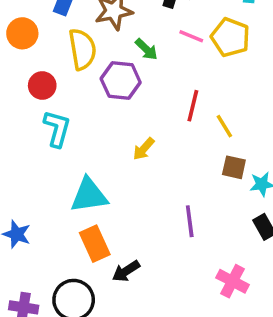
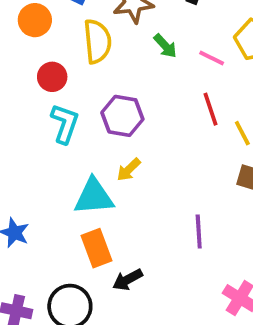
pink line: (191, 36) -> (212, 58), moved
purple hexagon: (121, 81) -> (122, 116), moved
red line: (193, 106) -> (210, 109), turned -36
yellow arrow: (144, 149) -> (129, 170), moved

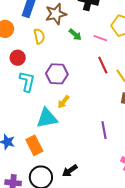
yellow semicircle: (97, 41) -> (39, 36), size x0.7
orange rectangle: (96, 248) -> (34, 145), moved
black arrow: (128, 280) -> (70, 171), moved

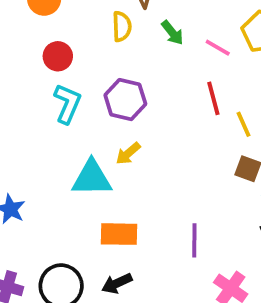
yellow semicircle: (39, 36) -> (122, 26), moved
purple line: (104, 130) -> (194, 240), moved
orange rectangle: (34, 145) -> (119, 234), moved, turned -72

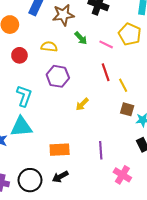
yellow semicircle: (122, 26) -> (49, 47), moved, turned -77
cyan L-shape: (67, 104) -> (24, 96), moved
yellow arrow: (128, 153) -> (82, 104), moved
cyan triangle: (92, 178) -> (21, 127), moved

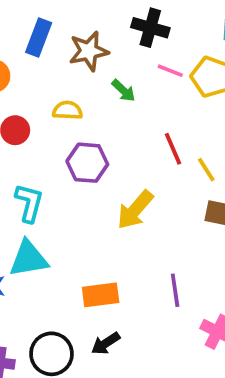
pink line: (106, 44) -> (170, 71), moved
yellow arrow: (82, 104) -> (135, 210), size x1.6

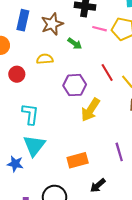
purple hexagon: (87, 163) -> (75, 85), moved
cyan triangle: (28, 259) -> (34, 145), turned -35
black arrow: (106, 343) -> (98, 185), moved

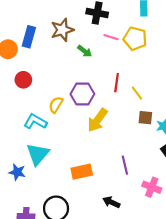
blue rectangle: (23, 20) -> (29, 37), moved
yellow semicircle: (45, 59) -> (56, 105), moved, turned -56
red line: (107, 73) -> (117, 83), turned 36
cyan L-shape: (30, 114) -> (35, 122), turned -70
black arrow: (98, 185) -> (111, 202), moved, turned 63

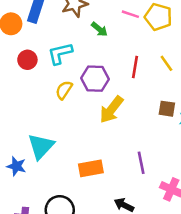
yellow line: (137, 93) -> (166, 63), moved
cyan L-shape: (35, 122) -> (60, 53), moved, turned -45

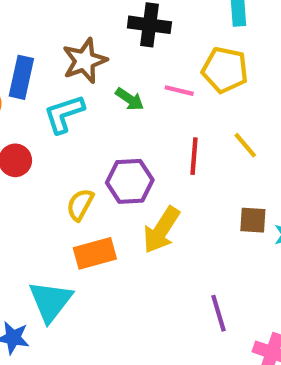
pink line: (130, 14) -> (179, 91), moved
cyan L-shape: (60, 53) -> (64, 114), moved
orange rectangle: (91, 168) -> (95, 253), moved

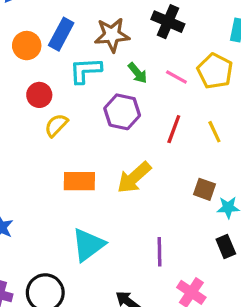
purple hexagon: (130, 181) -> (122, 112), moved
yellow semicircle: (80, 205) -> (56, 125), moved
cyan triangle: (50, 301) -> (88, 245), moved

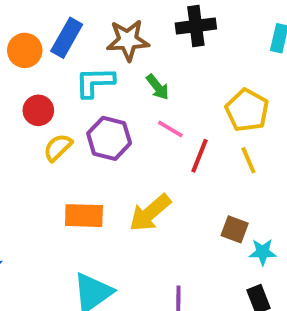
black cross: (168, 22) -> (196, 26), turned -32
yellow pentagon: (215, 71) -> (247, 110), moved
pink line: (176, 77) -> (170, 129), moved
purple hexagon: (122, 112) -> (109, 138), moved

